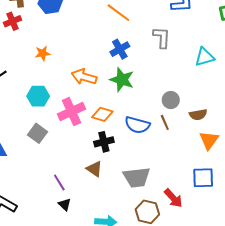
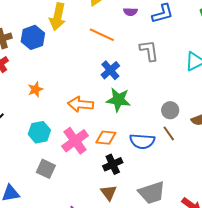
brown triangle: (94, 169) -> (109, 193), turned 30

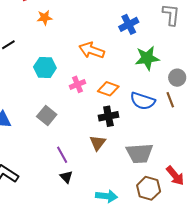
orange star: (35, 89) -> (45, 18), moved
green star: (118, 100) -> (147, 58), moved, turned -30
pink cross: (75, 141) -> (78, 84), size x0.6
gray square: (46, 169) -> (47, 116), moved

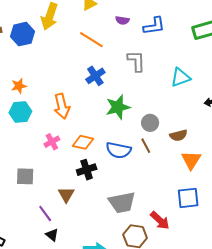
orange star: (45, 18) -> (19, 86), moved
orange arrow: (92, 50) -> (62, 106), turned -115
cyan hexagon: (45, 67) -> (20, 112), moved
gray square: (47, 116) -> (25, 176), turned -30
brown triangle: (98, 143) -> (66, 195), moved

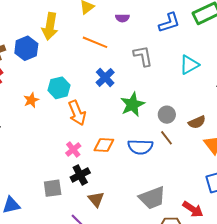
blue L-shape: (154, 26) -> (169, 23), moved
cyan hexagon: (20, 112) -> (59, 88), moved
black cross: (87, 170) -> (80, 175), moved

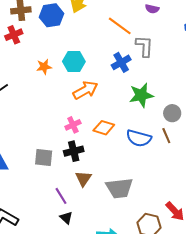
gray L-shape: (143, 56) -> (144, 46), moved
orange arrow: (77, 113) -> (85, 90), turned -110
gray trapezoid: (152, 198) -> (119, 188), moved

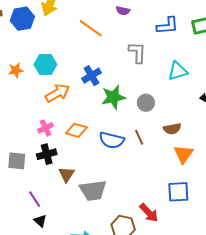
gray L-shape: (144, 46) -> (137, 53), moved
blue cross: (121, 62) -> (92, 76), moved
gray circle: (172, 113) -> (146, 103), moved
brown triangle: (83, 179) -> (67, 174), moved

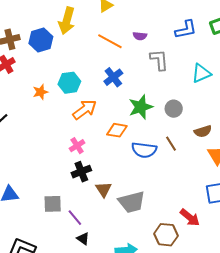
purple semicircle: (123, 11) -> (140, 36), moved
blue cross: (92, 76) -> (113, 77), moved
orange diamond: (76, 130) -> (117, 130), moved
gray square: (17, 161) -> (53, 204), moved

